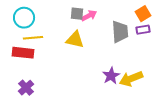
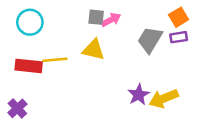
gray trapezoid: (120, 32) -> (150, 40), turned -145
yellow line: (33, 38) -> (55, 60), moved
purple cross: (26, 88) -> (17, 108), moved

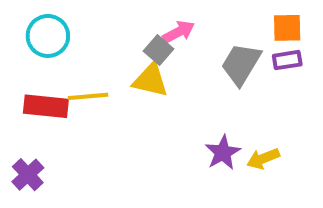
gray square: (96, 17) -> (158, 50), moved, turned 35
orange square: (179, 17) -> (287, 28), turned 30
yellow arrow: (164, 98) -> (263, 159), size x0.7

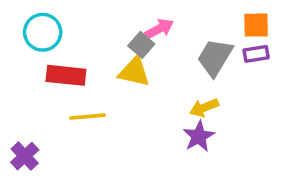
yellow line: (88, 96) -> (87, 117), moved
red rectangle: (46, 106) -> (66, 75), moved
yellow arrow: (263, 159) -> (204, 108), moved

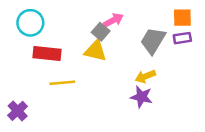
purple star: (199, 136) -> (141, 97), turned -30

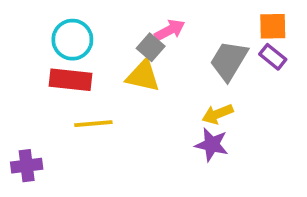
cyan circle: (30, 23) -> (72, 40), moved
purple rectangle: (182, 38) -> (273, 57), turned 48
purple cross: (18, 111) -> (27, 166), turned 36

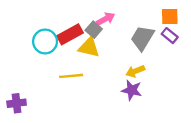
cyan circle: (72, 40) -> (45, 41), moved
red rectangle: (70, 80) -> (70, 34), moved, turned -35
yellow line: (93, 124) -> (71, 76), moved

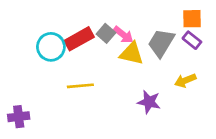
pink arrow: (106, 19) -> (123, 35), moved, turned 66
yellow triangle: (89, 47) -> (132, 54), moved
yellow arrow: (135, 71) -> (185, 80), moved

